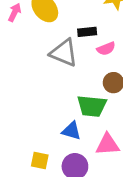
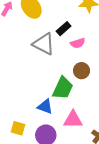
black rectangle: (87, 32) -> (64, 29), turned -40
green trapezoid: (92, 106) -> (63, 88), turned -75

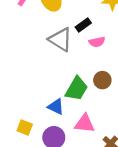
brown circle: (81, 71) -> (102, 80), moved

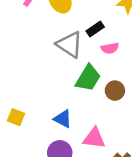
green trapezoid: (77, 89) -> (88, 78), moved
yellow square: (25, 127) -> (16, 117), moved

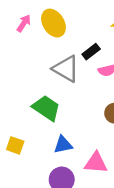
green trapezoid: (88, 78) -> (46, 108), moved, turned -84
blue triangle: (63, 119) -> (63, 145), turned -36

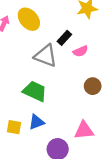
blue triangle: (63, 145) -> (36, 122), moved

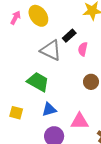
pink semicircle: (80, 51) -> (83, 49), turned 120
blue triangle: (36, 122) -> (49, 109), moved

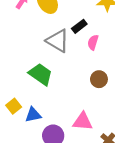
blue triangle: (49, 109) -> (33, 115), moved
yellow square: (16, 113) -> (14, 106), turned 32

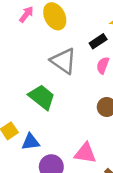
black rectangle: (79, 26) -> (98, 41), moved

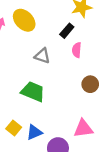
gray triangle: (63, 61) -> (42, 56), size x0.7

